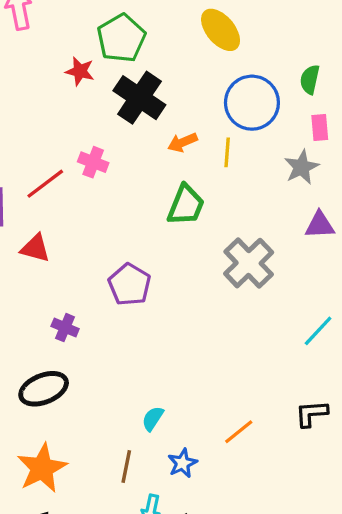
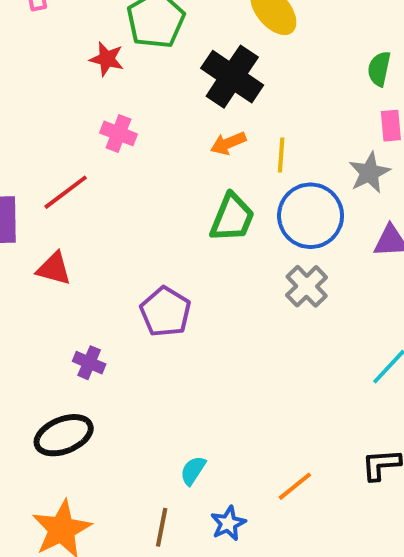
black cross: (139, 98) -> (232, 77), moved
blue circle: (252, 103) -> (311, 216), moved
pink cross: (93, 162) -> (119, 133), moved
gray cross: (249, 263) -> (307, 286), size x0.7

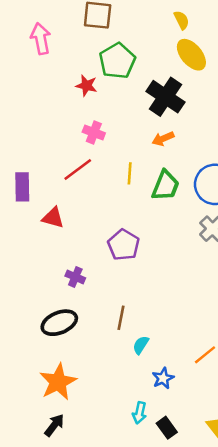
yellow line: (281, 155) -> (130, 173), moved
red line: (66, 192) -> (78, 170), moved
brown line: (162, 527) -> (121, 318), moved

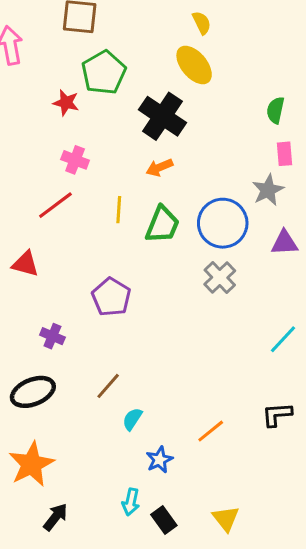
yellow semicircle: (182, 20) -> (202, 23), moved
brown line: (121, 318) -> (108, 386), turned 30
black arrow: (54, 425) -> (55, 517), moved

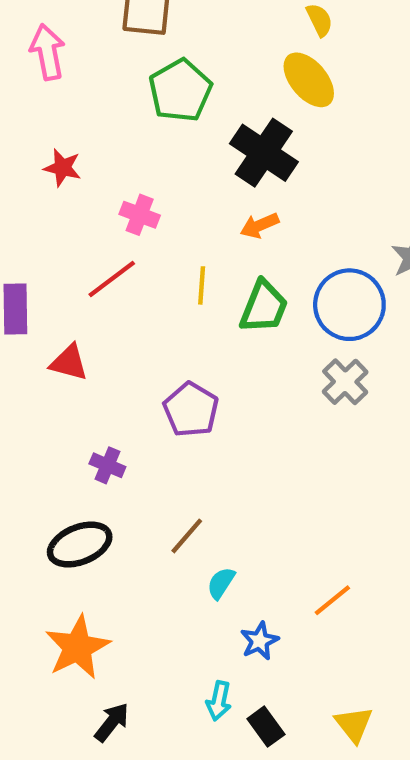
red star: (66, 103) -> (63, 168), moved

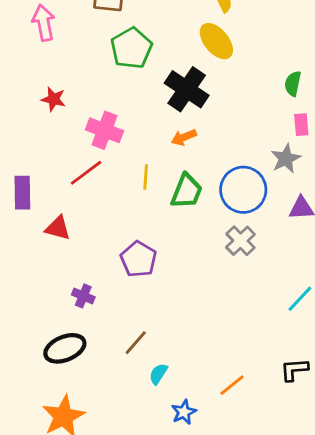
pink cross: (140, 215) -> (104, 130), size x1.4

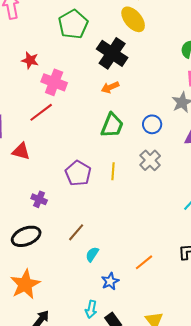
red star: (54, 99) -> (30, 60), moved
yellow line: (146, 177) -> (113, 171), moved
blue circle: (243, 190) -> (152, 124), size x0.6

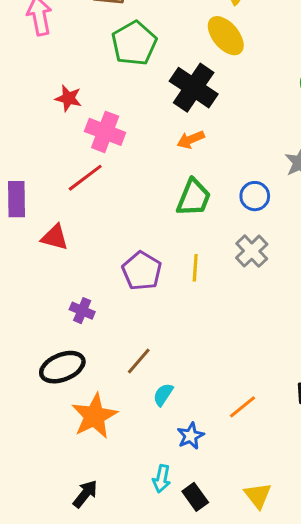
orange star: (25, 284) -> (94, 416), moved

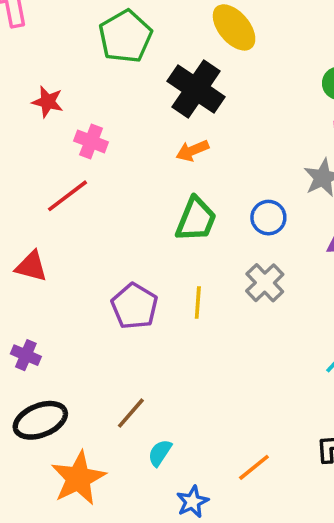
pink cross: (105, 132) -> (91, 141), size x0.7
purple cross: (82, 311) -> (26, 355), moved

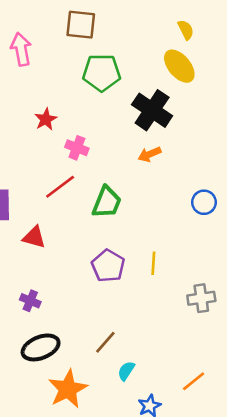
green pentagon: (125, 36) -> (102, 73), turned 30
red star: (48, 102) -> (46, 119), turned 30
green trapezoid: (196, 219) -> (107, 202), moved
gray cross: (265, 283) -> (201, 298), moved, turned 36

